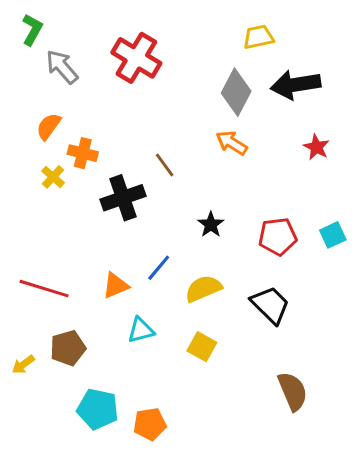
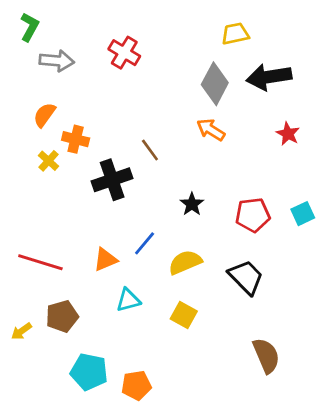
red cross: (136, 58) -> (124, 53), size x0.7
gray arrow: (62, 67) -> (57, 61), turned 136

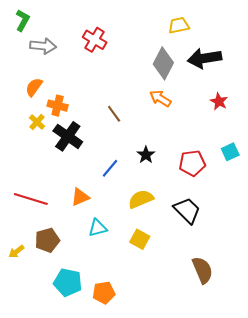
black cross: (112, 180) -> (68, 136), moved, turned -36
cyan square: (303, 214) -> (230, 152), moved
blue line: (145, 243) -> (110, 168), moved

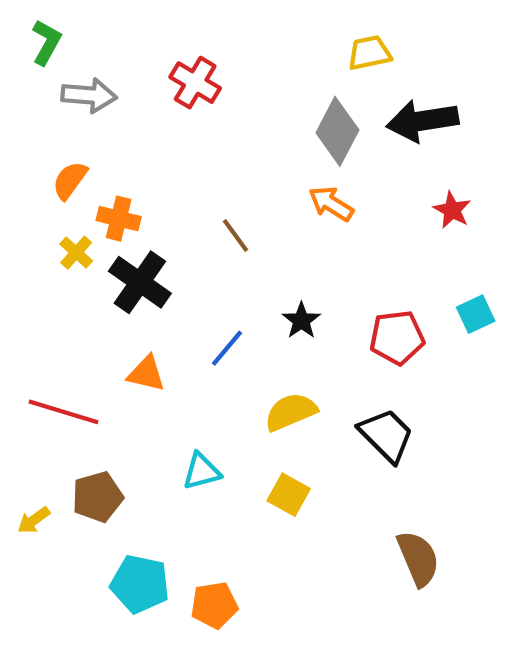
orange triangle: (80, 197) -> (146, 374), moved, turned 36

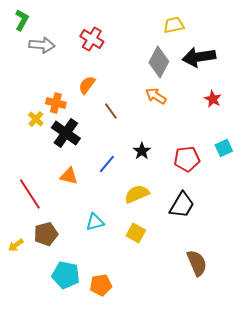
orange semicircle: (70, 180) -> (87, 85), moved
red line: (63, 412) -> (30, 194), turned 40
black trapezoid: (386, 435) -> (182, 205), turned 76

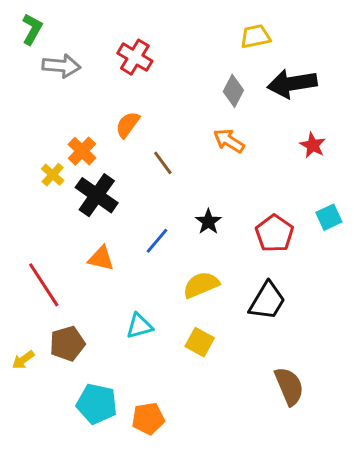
gray diamond: (159, 62) -> (233, 91), size x0.7
orange cross: (56, 103) -> (82, 151), turned 30
red pentagon: (187, 159) -> (274, 233), turned -30

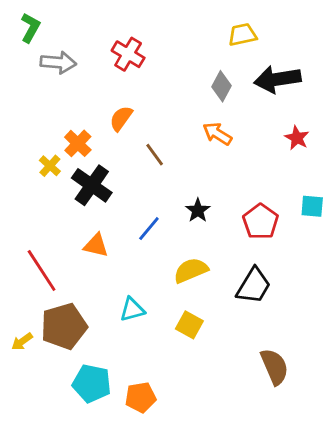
cyan square: (329, 217) -> (312, 206), turned 30
brown pentagon: (67, 344) -> (64, 326), size x1.4

